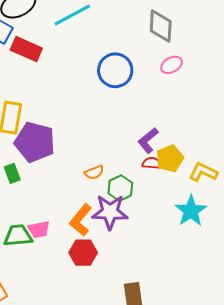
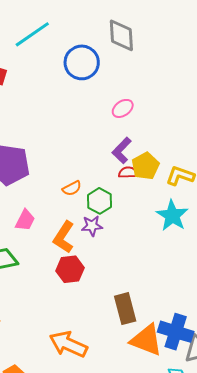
pink ellipse: (171, 65) -> (123, 108), moved
blue circle: (115, 70) -> (82, 62), moved
purple star: (110, 212) -> (92, 226), size x0.6
pink trapezoid: (39, 229) -> (25, 220), moved, turned -45

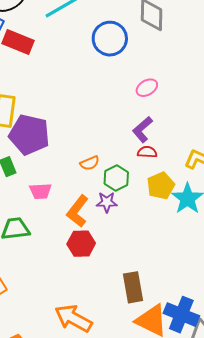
yellow pentagon: (145, 166) -> (161, 186), moved
pink trapezoid: (25, 220) -> (40, 191), turned 55

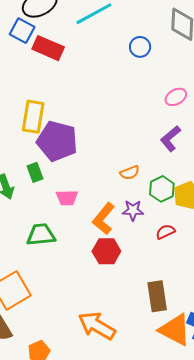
blue circle: (110, 39) -> (140, 47), size x0.6
red semicircle: (147, 152) -> (165, 232), moved, turned -30
orange semicircle: (90, 163) -> (130, 173), moved
green hexagon: (116, 178) -> (162, 189), moved

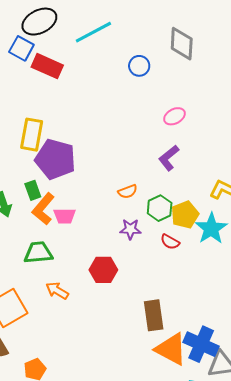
orange L-shape: (104, 219) -> (43, 209), moved
red semicircle: (165, 232) -> (170, 242), moved, turned -126
orange arrow: (97, 326) -> (57, 291), moved, size x0.6

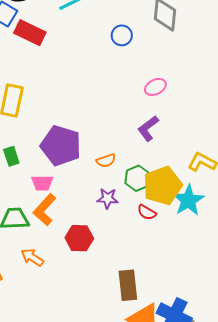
purple pentagon: (55, 159) -> (61, 146), moved
orange L-shape: (43, 209) -> (45, 210), moved
yellow pentagon: (185, 215) -> (163, 186), size x1.4

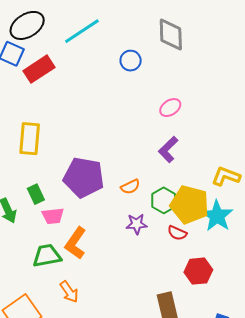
red rectangle: (30, 33) -> (39, 69), turned -52
pink trapezoid: (42, 183) -> (53, 216), moved
yellow pentagon: (163, 186) -> (190, 205), turned -30
red hexagon: (79, 238) -> (198, 271), moved
orange arrow: (32, 257) -> (69, 292), turned -150

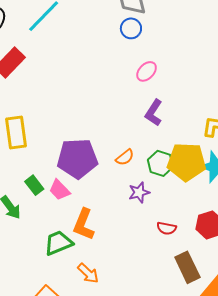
blue circle: (131, 61) -> (131, 28), moved
pink trapezoid: (53, 216) -> (59, 190), moved, turned 65
red semicircle: (177, 233) -> (167, 228), moved

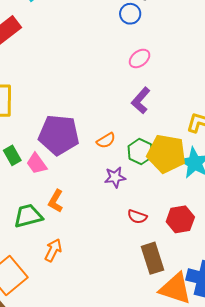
orange L-shape: (84, 224) -> (56, 201), size x0.7
orange arrow: (88, 273) -> (53, 250), turned -115

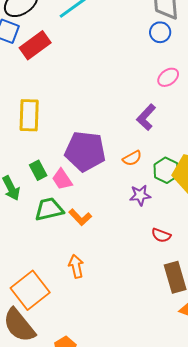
purple L-shape: (141, 100) -> (146, 117), moved
orange L-shape: (56, 201) -> (80, 217), turned -75
green trapezoid: (28, 216) -> (49, 209), moved
orange arrow: (53, 250) -> (76, 266), turned -40

